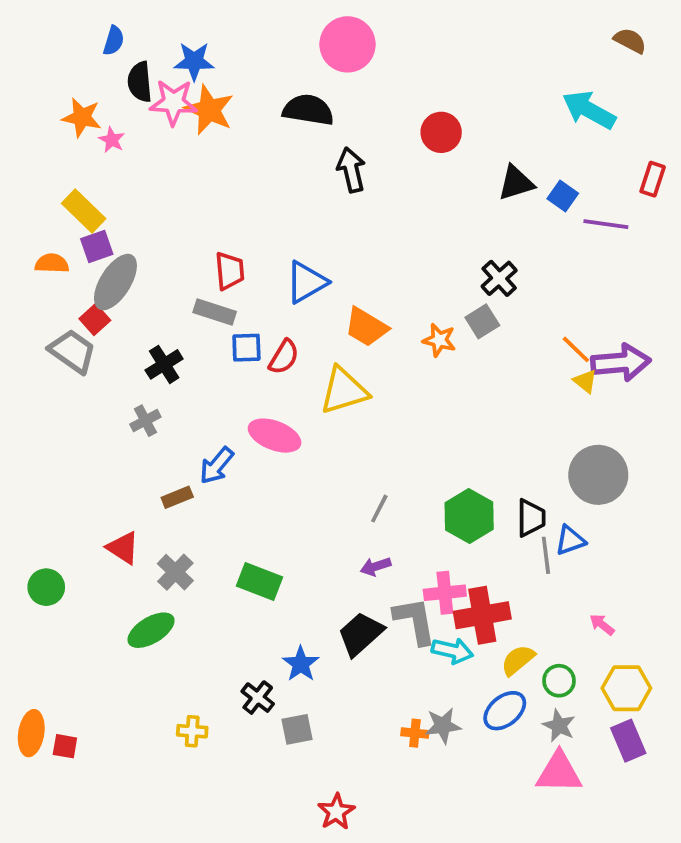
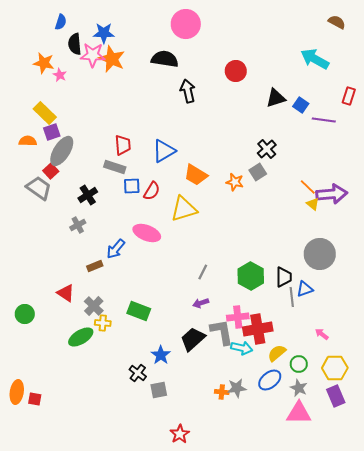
yellow cross: (192, 731) -> (103, 323), moved

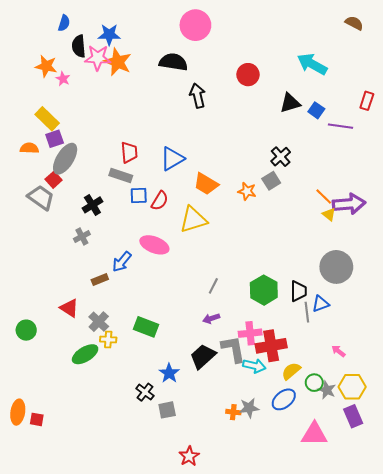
cyan arrow: (315, 59) -> (312, 64), moved
gray star: (299, 388) -> (327, 390), moved

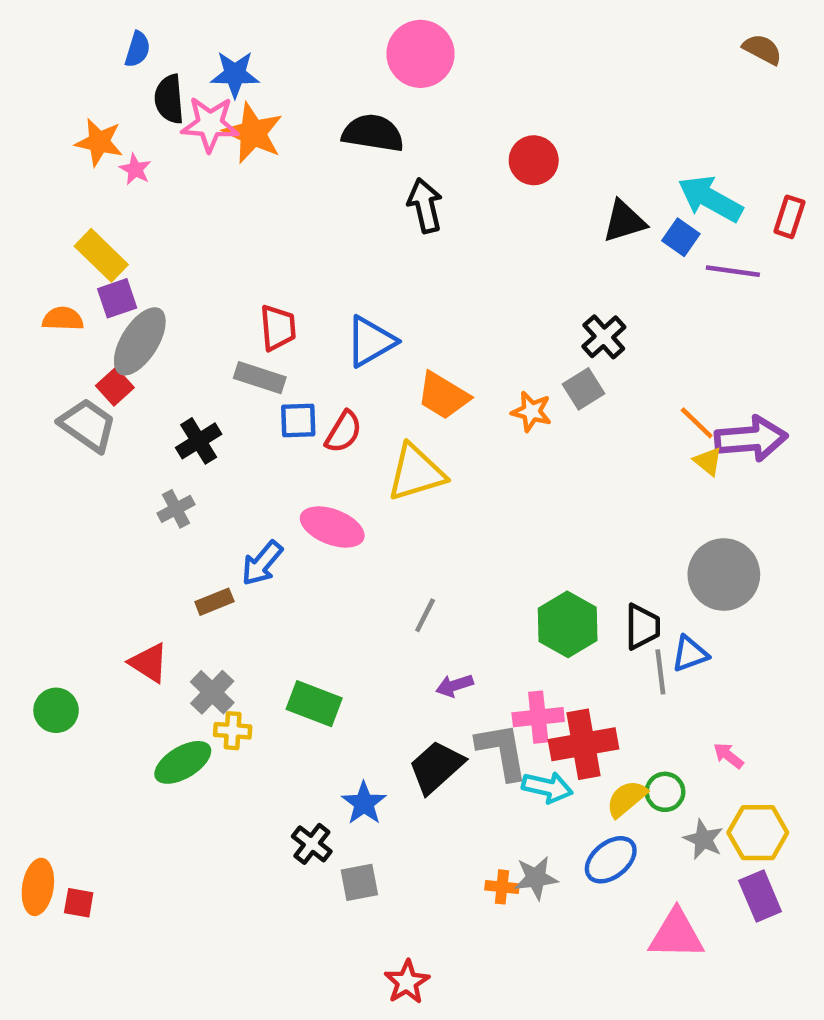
cyan arrow: (312, 64) -> (710, 199), moved
gray line: (213, 286) -> (425, 615), moved
green circle: (314, 383) -> (665, 792), moved

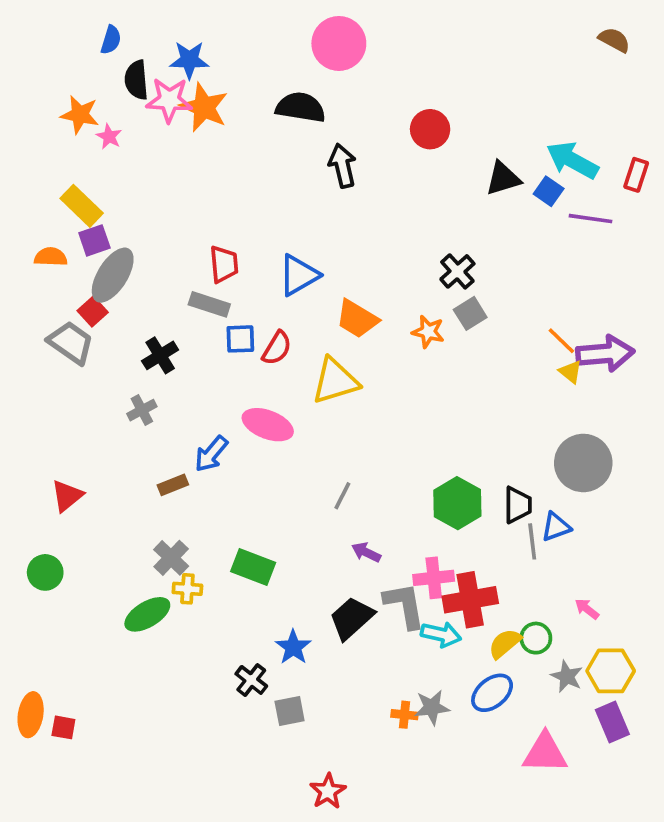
black cross: (604, 337) -> (457, 271), moved
red triangle: (149, 663) -> (67, 496), moved, turned 48
purple arrow: (454, 685) -> (366, 552), turned 44

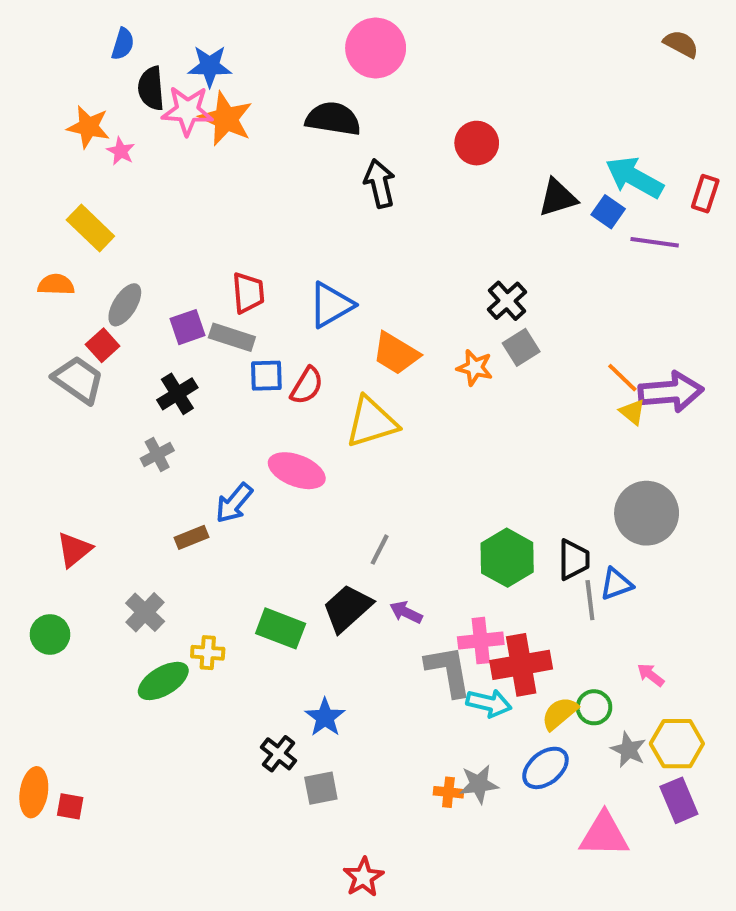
purple square: (94, 240) -> (188, 327), moved
gray ellipse: (113, 275) -> (125, 305), size x0.7
gray cross: (171, 558) -> (145, 612), moved
black trapezoid: (352, 618) -> (347, 608), moved

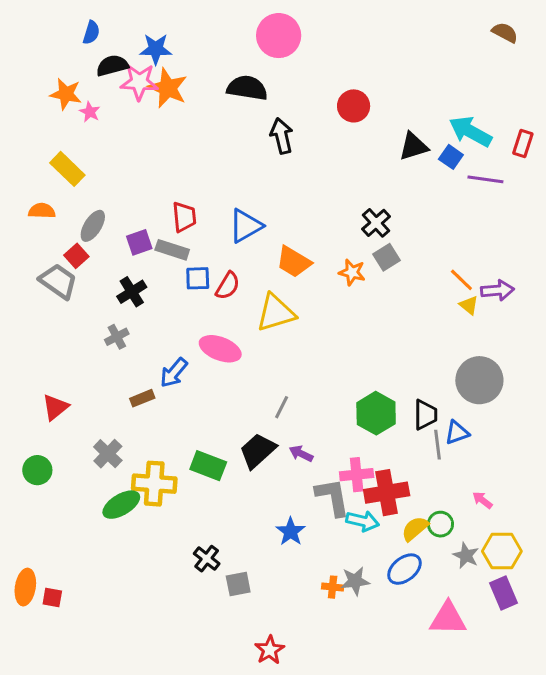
black semicircle: (151, 88) -> (112, 66), turned 80
purple arrow: (671, 392) -> (497, 290), size x0.7
yellow cross: (208, 653) -> (154, 484), size x1.8
blue star: (325, 717) -> (291, 532), moved

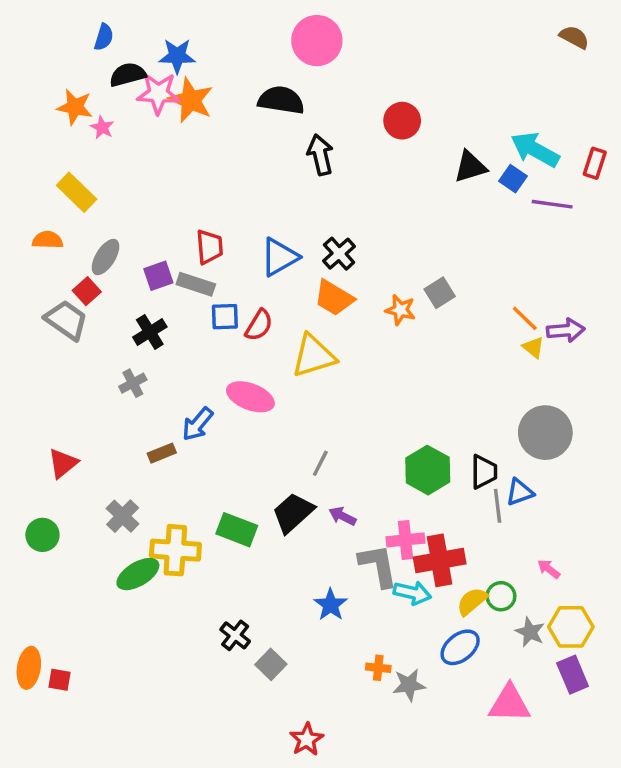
black cross: (376, 223) -> (339, 254), moved
gray star: (355, 581) -> (409, 685), moved
gray square: (238, 584) -> (271, 664), turned -35

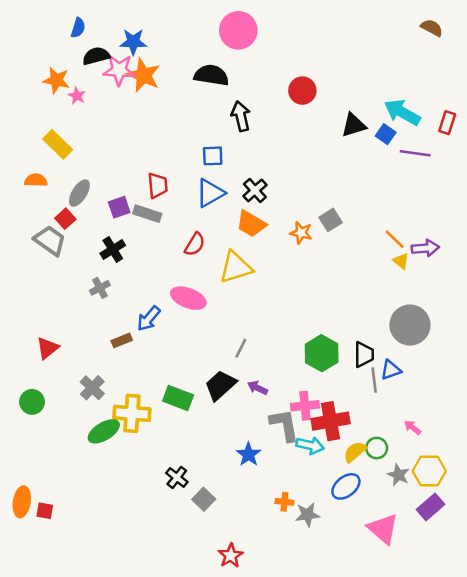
blue square: (225, 317) -> (213, 156), moved
purple rectangle: (573, 675) -> (430, 507), turned 72
pink triangle: (510, 704) -> (383, 529), turned 40

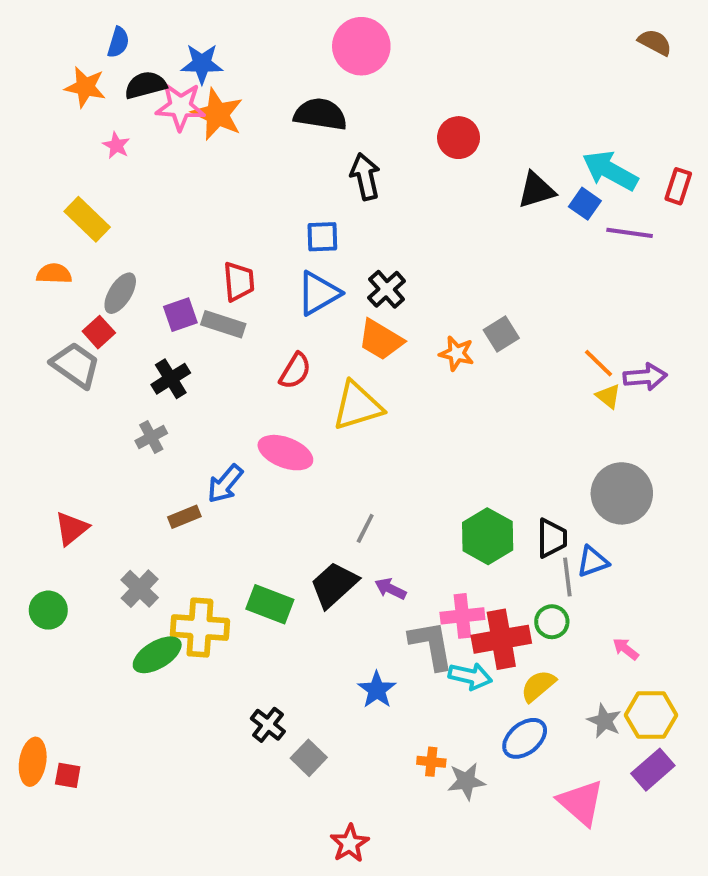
orange star: (56, 80) -> (85, 87), moved
green circle: (377, 448) -> (552, 622), moved

